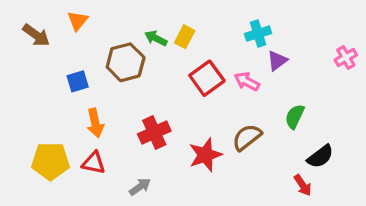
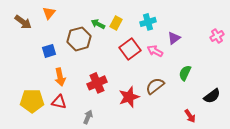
cyan cross: (258, 34) -> (148, 22), moved
black semicircle: (320, 156) -> (212, 96), moved
gray arrow: (140, 187) -> (88, 117), turned -32

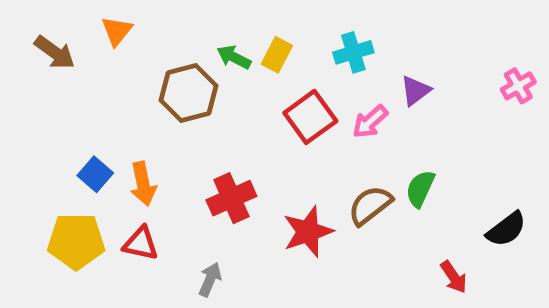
blue square: (49, 51) -> (95, 174), moved, turned -32
pink arrow: (155, 51) -> (370, 122), turned -70
green semicircle: (185, 73) -> (420, 189), moved

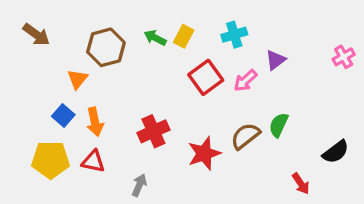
orange triangle: (117, 31) -> (77, 79), moved
brown hexagon: (188, 93) -> (106, 47), moved

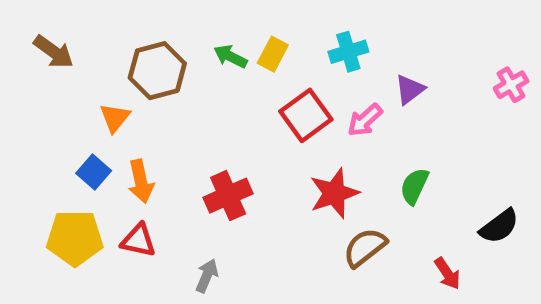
brown semicircle: (245, 136) -> (365, 247), moved
red star: (204, 153) -> (334, 193), moved

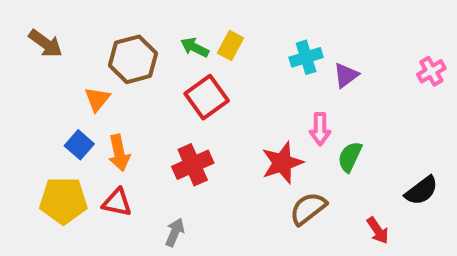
cyan cross: (348, 52) -> (306, 57), moved
red square: (306, 115) -> (207, 97), moved
pink arrow: (365, 120) -> (320, 129), moved, turned -48

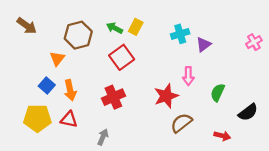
green semicircle: (350, 157) -> (218, 92), moved
red arrow: (378, 230) -> (222, 136), turned -42

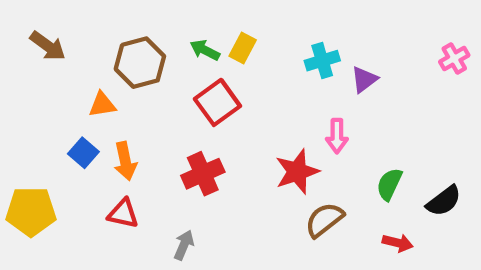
pink cross: (254, 42) -> (454, 58), moved
orange triangle: (57, 58) -> (102, 105), turned 42
green semicircle: (218, 92) -> (389, 184), moved
yellow pentagon: (37, 118) -> (31, 211), moved

